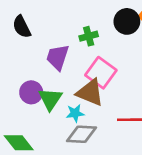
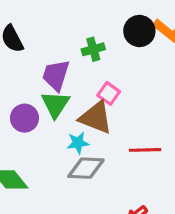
pink square: (101, 73) -> (109, 93), size x0.6
green triangle: (50, 99) -> (55, 104), moved

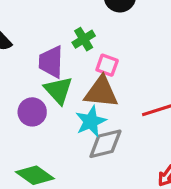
green cross: (93, 49) -> (84, 39), moved
cyan star: (78, 143) -> (91, 121), size x1.4

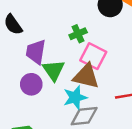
purple trapezoid: (51, 62) -> (36, 52), moved
pink square: (107, 65) -> (93, 56), size x1.5

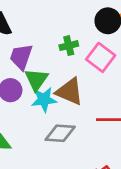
pink square: (93, 56) -> (101, 57), moved
cyan star: (75, 97) -> (44, 100), moved

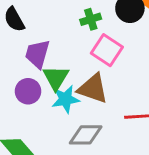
green cross: (69, 46) -> (91, 19), moved
pink square: (101, 57) -> (107, 50), moved

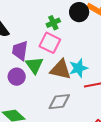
pink square: (107, 50) -> (50, 43), moved
cyan star: (65, 99) -> (78, 68), moved

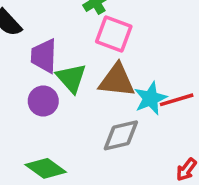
pink square: (50, 43) -> (114, 34), moved
cyan star: (78, 68) -> (150, 98), moved

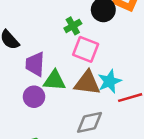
green triangle: (71, 78) -> (54, 81), turned -45
cyan star: (150, 98) -> (109, 81), moved

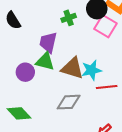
pink square: (86, 49) -> (105, 26), moved
purple trapezoid: (35, 64) -> (48, 42), moved

